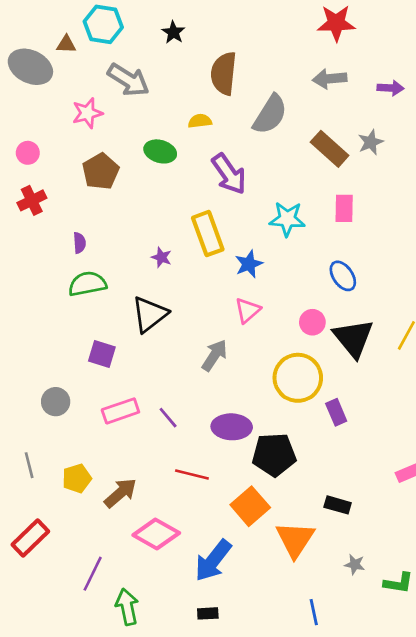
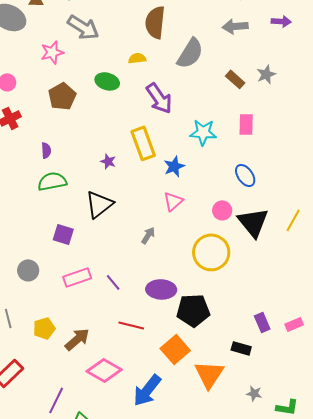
purple arrow: (390, 88) -> (281, 21), moved
brown rectangle: (330, 149) -> (235, 79), size x0.7
gray arrow: (214, 355) -> (148, 235), size x0.7
purple rectangle: (336, 412) -> (262, 322), moved

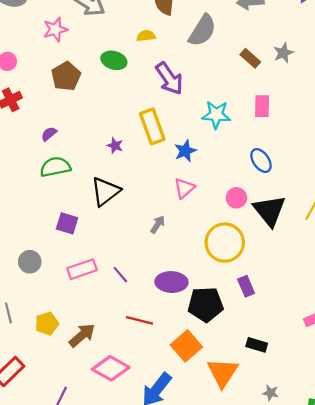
purple semicircle: (46, 150) -> (49, 134), turned -126
purple rectangle: (262, 322) -> (246, 286), moved

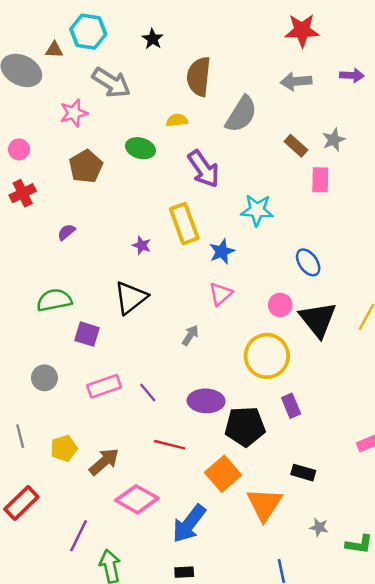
pink rectangle: (262, 106) -> (320, 180), moved
green semicircle: (55, 167) -> (54, 300), moved

